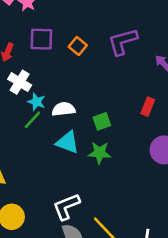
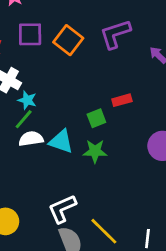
orange square: (78, 46) -> (68, 40), size x1.5
red rectangle: (148, 107) -> (122, 100), moved, turned 54
white semicircle: (64, 109) -> (31, 139), moved

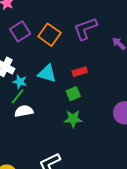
purple square: (30, 34) -> (20, 31), turned -30
red rectangle: (122, 100) -> (80, 72), moved
cyan triangle: (61, 141) -> (47, 73), moved

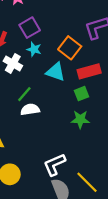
orange square: (50, 35) -> (70, 48), moved
red rectangle: (80, 72) -> (89, 71), size x1.5
cyan star: (20, 82) -> (34, 49), moved

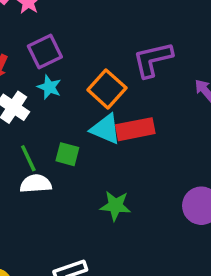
cyan triangle: (56, 72) -> (106, 129), moved
green line: (24, 94) -> (28, 158), turned -70
green square: (82, 94) -> (67, 154), moved, turned 32

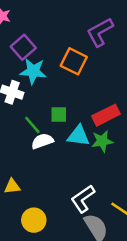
cyan star: (49, 87) -> (33, 71), size x1.5
cyan triangle: (106, 129) -> (78, 136), moved
red rectangle: (135, 129) -> (106, 115), moved

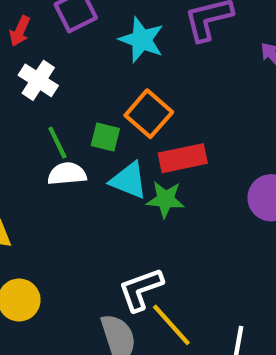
orange square: (74, 61) -> (149, 114), moved
cyan star: (33, 71) -> (142, 40), moved
white L-shape: (83, 199) -> (141, 289), moved

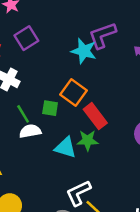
cyan star: (142, 40) -> (84, 51), moved
red rectangle: (183, 158) -> (95, 116), turned 70
cyan triangle: (129, 180) -> (65, 147), moved

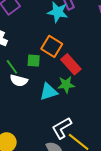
white semicircle: (30, 131) -> (19, 80), turned -150
cyan triangle: (65, 147) -> (49, 92), turned -30

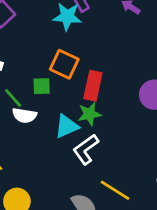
red rectangle: (71, 64) -> (93, 86), turned 60
white L-shape: (62, 128) -> (86, 149), moved

